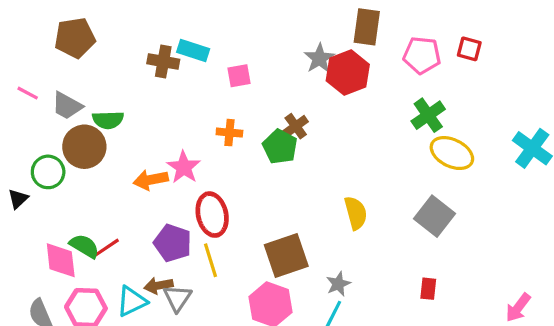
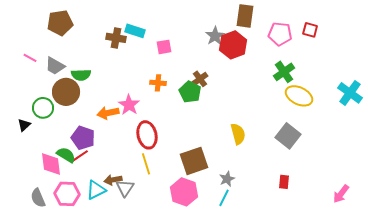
purple pentagon: (173, 243) -> (83, 138), moved

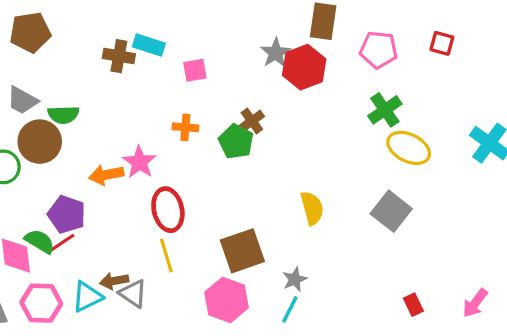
red square: (310, 30) -> (442, 43), moved
red rectangle: (284, 182) -> (413, 305), moved, turned -32
gray triangle: (125, 188) -> (133, 294), turned -30

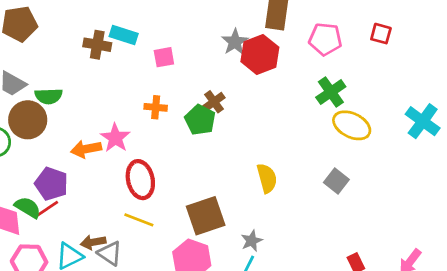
gray square: (391, 211) -> (336, 181), size x0.7
yellow line: (166, 256) -> (139, 220), turned -52

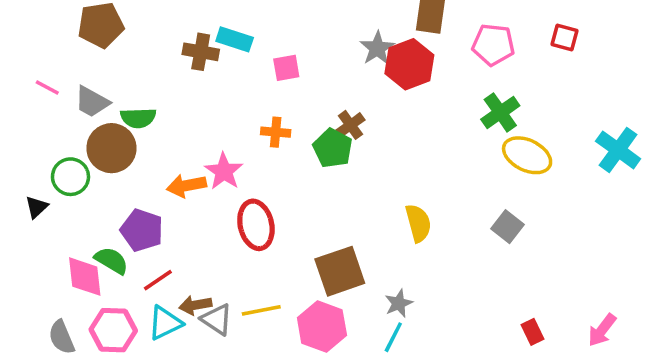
red line: (47, 209) -> (158, 280), moved
yellow line: (139, 220) -> (261, 310), moved, turned -32

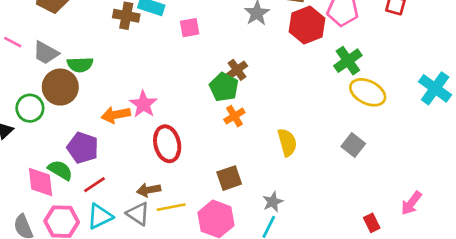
red hexagon: (409, 64) -> (307, 25), moved
orange cross: (276, 132) -> (234, 116), moved, turned -36
brown square: (340, 271) -> (229, 178), size x0.7
brown arrow: (195, 305) -> (149, 190), moved
pink arrow: (602, 330) -> (411, 203), moved

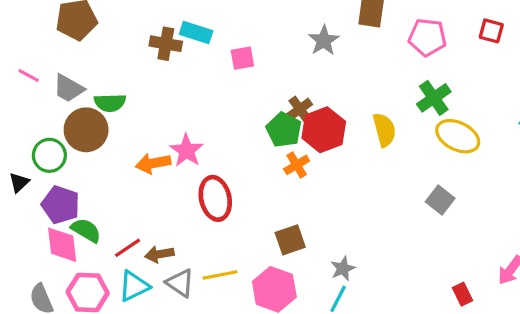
red hexagon: (307, 25) -> (324, 130), moved
yellow semicircle: (287, 142) -> (384, 130), moved
purple pentagon: (83, 148) -> (61, 205), moved
brown arrow: (149, 190) -> (159, 254), moved

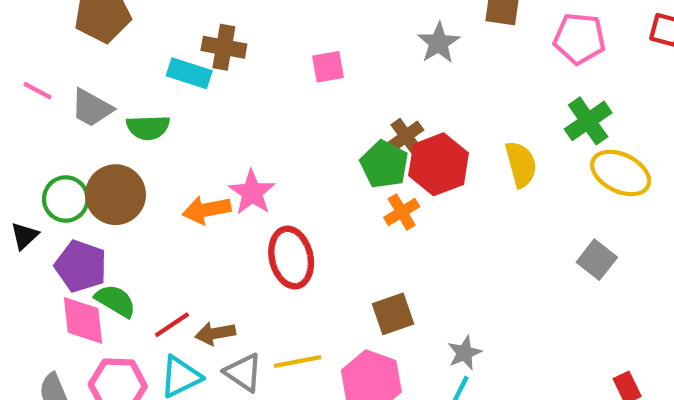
cyan rectangle: (196, 33) -> (189, 73), moved
brown circle: (86, 130) -> (116, 195), moved

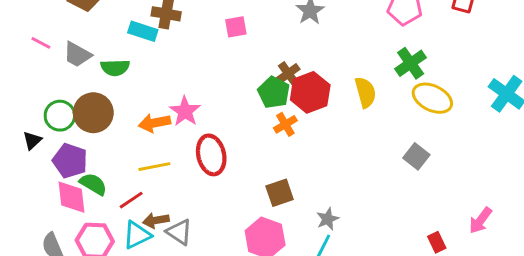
brown arrow: (215, 333) -> (156, 220), moved
yellow line: (298, 362) -> (154, 167), moved

